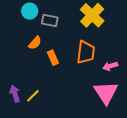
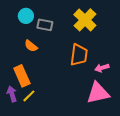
orange semicircle: (35, 43) -> (31, 46), turned 88
orange rectangle: (53, 58) -> (22, 76), moved, size x1.5
pink triangle: (106, 93) -> (98, 93), turned 50

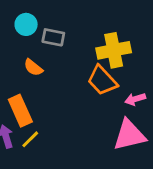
yellow cross: (85, 20) -> (114, 50), moved, turned 35
orange trapezoid: (79, 55) -> (102, 80), turned 130

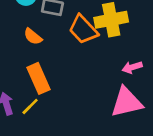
orange trapezoid: (102, 80) -> (83, 30), moved
orange rectangle: (20, 111) -> (38, 78), moved

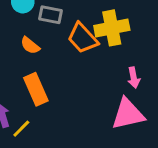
pink arrow: (132, 67) -> (134, 78), turned -84
yellow line: (30, 106) -> (21, 129), moved

